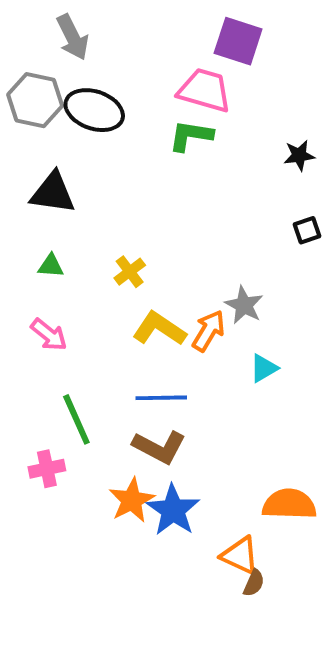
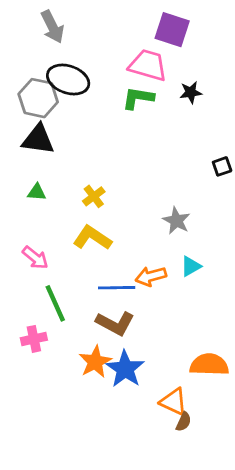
gray hexagon: (35, 100) -> (38, 98), moved
black star: (299, 155) -> (191, 92), moved
yellow L-shape: (159, 329) -> (92, 238), moved
orange arrow: (208, 331) -> (151, 276), moved, turned -136
pink arrow: (49, 335) -> (35, 258), moved

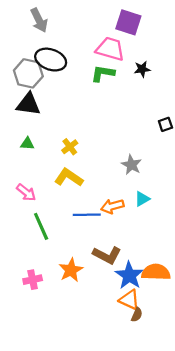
brown L-shape: (115, 323) -> (107, 255), moved
pink cross: (34, 339) -> (33, 280), moved
blue star: (125, 369) -> (129, 275), moved

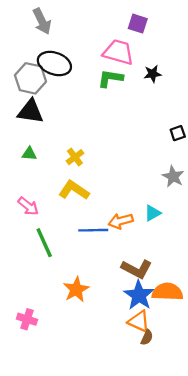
purple square: (128, 22) -> (138, 24), size x0.7
gray star: (131, 165) -> (173, 177), moved
brown L-shape: (107, 255) -> (137, 269), moved
pink cross: (33, 280) -> (27, 319), moved, turned 30

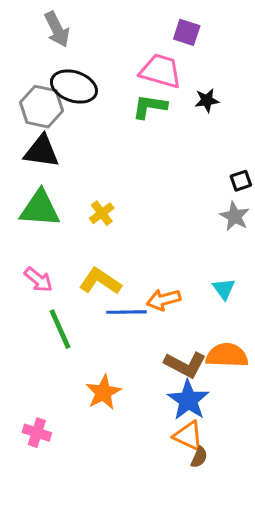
green triangle: (29, 154) -> (40, 209), size x2.0
gray star: (173, 177) -> (235, 216), moved
yellow L-shape: (74, 190) -> (100, 281), moved
cyan triangle: (153, 213) -> (224, 289), moved, turned -36
orange semicircle: (167, 292) -> (227, 355), moved

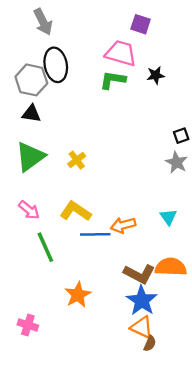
black ellipse: (74, 86) -> (56, 65), turned 60
black triangle: (42, 151) -> (31, 114), size x0.7
green triangle: (40, 209) -> (30, 157), turned -40

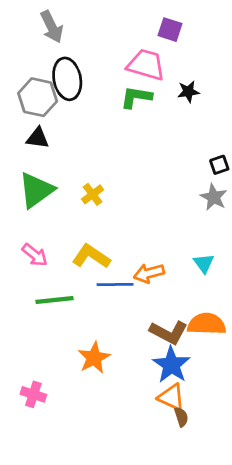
green line: (45, 247) -> (55, 300), turned -72
brown semicircle: (150, 344) -> (181, 417), turned -42

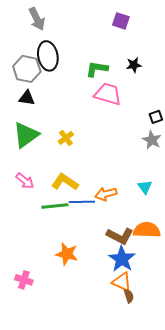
pink trapezoid: (146, 65) -> (108, 94), moved
green line: (55, 300) -> (55, 206), moved
orange star: (94, 358) -> (67, 254), turned -30

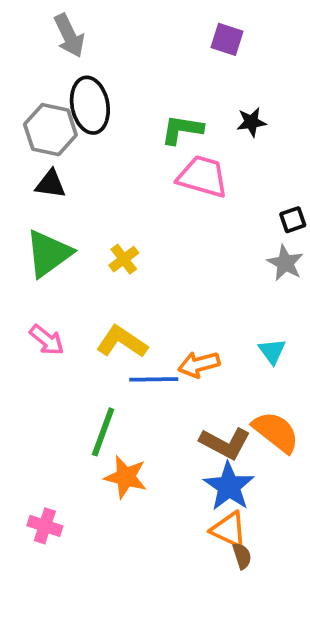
green line: (55, 206) -> (103, 432), moved, turned -64
orange semicircle: (147, 230) -> (276, 432), turned 36

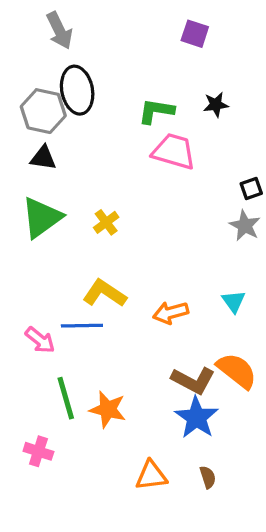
pink arrow: (47, 340) -> (40, 340), moved
blue line: (154, 379) -> (82, 326), moved
green line: (103, 432) -> (66, 398), moved, turned -36
orange triangle: (229, 530) -> (151, 476), moved, turned -32

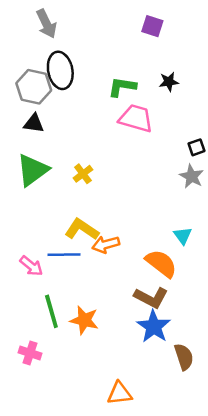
orange arrow: (171, 313) -> (106, 245), moved
orange semicircle: (237, 371) -> (161, 263), moved
orange triangle: (151, 476) -> (120, 393), moved
brown semicircle: (208, 477) -> (184, 357), moved, size x1.5

